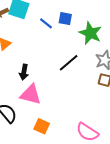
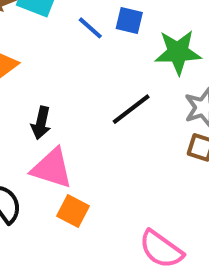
green star: (90, 33) -> (178, 52), turned -30
orange square: (42, 126) -> (73, 211), moved

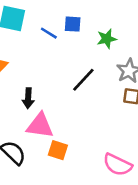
green star: (178, 52) -> (107, 39), size x0.7

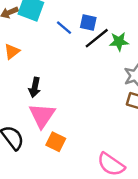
black line: (83, 80) -> (97, 38), moved
pink triangle: (40, 126) -> (42, 115), turned 48

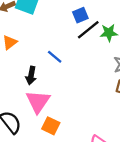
blue square: (88, 22) -> (80, 15), turned -35
blue line: (64, 28) -> (55, 57), moved

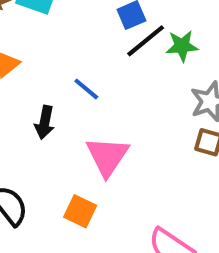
pink triangle: (38, 102) -> (107, 156), moved

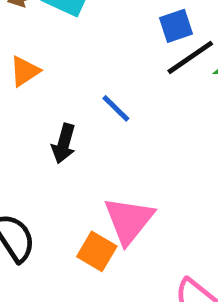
pink triangle: (107, 156) -> (129, 220), moved

